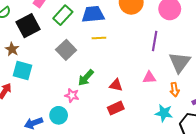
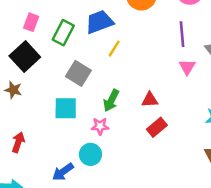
yellow line: (99, 38) -> (114, 49), turned -40
cyan square: (22, 71) -> (66, 108), moved
pink triangle: (149, 78) -> (187, 67), moved, turned -40

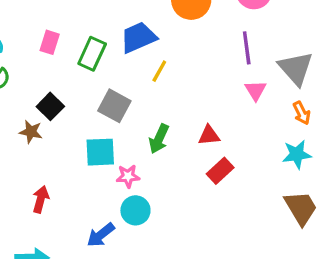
black square: (25, 56) -> (50, 106), moved, size x0.7
pink star: (100, 126) -> (128, 176), moved

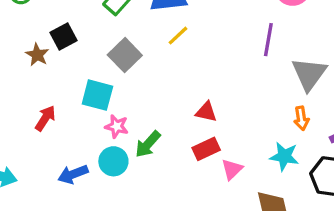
pink triangle: (256, 90) -> (232, 169), moved
green arrow: (159, 139) -> (148, 144), moved
red arrow: (41, 199) -> (45, 118), moved

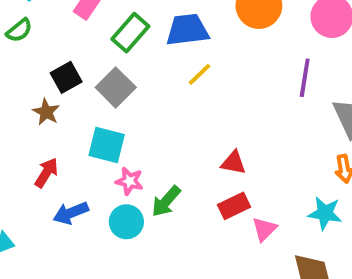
brown star: (37, 55) -> (46, 112), moved
gray square: (125, 55) -> (116, 87), moved
blue arrow: (73, 174) -> (71, 213), moved

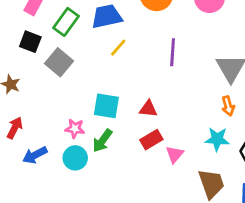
black square: (66, 77) -> (30, 42), moved, turned -35
purple line: (305, 78) -> (173, 52), moved
cyan square: (107, 145) -> (106, 106), moved

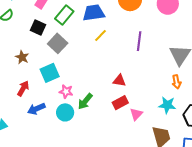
cyan square: (106, 106) -> (50, 73), moved, turned -36

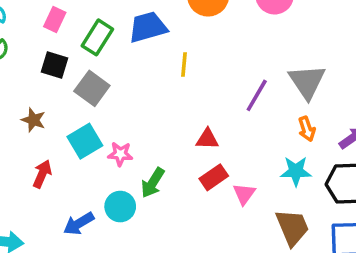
yellow line: (100, 35) -> (184, 64), moved, turned -32
purple line: (139, 41) -> (257, 95), moved, turned 30
pink star: (66, 91) -> (120, 154), moved
blue arrow: (36, 109) -> (79, 224), moved

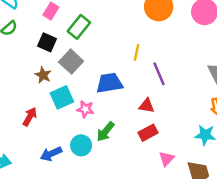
blue trapezoid: (148, 27) -> (109, 83), moved
purple line: (257, 95) -> (159, 74), moved, turned -60
brown star: (33, 120) -> (43, 75), moved
pink triangle: (244, 194) -> (167, 159), moved

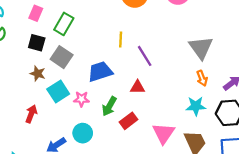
green arrow: (105, 132) -> (109, 106), moved
red rectangle: (148, 133) -> (129, 121), moved
pink triangle: (167, 159) -> (164, 133), size x1.5

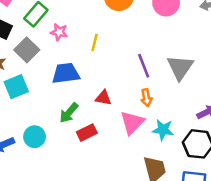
purple line: (145, 56) -> (144, 66), moved
orange arrow: (202, 78) -> (146, 98), moved
pink star: (81, 99) -> (59, 32), moved
pink triangle: (164, 133) -> (132, 123), moved

